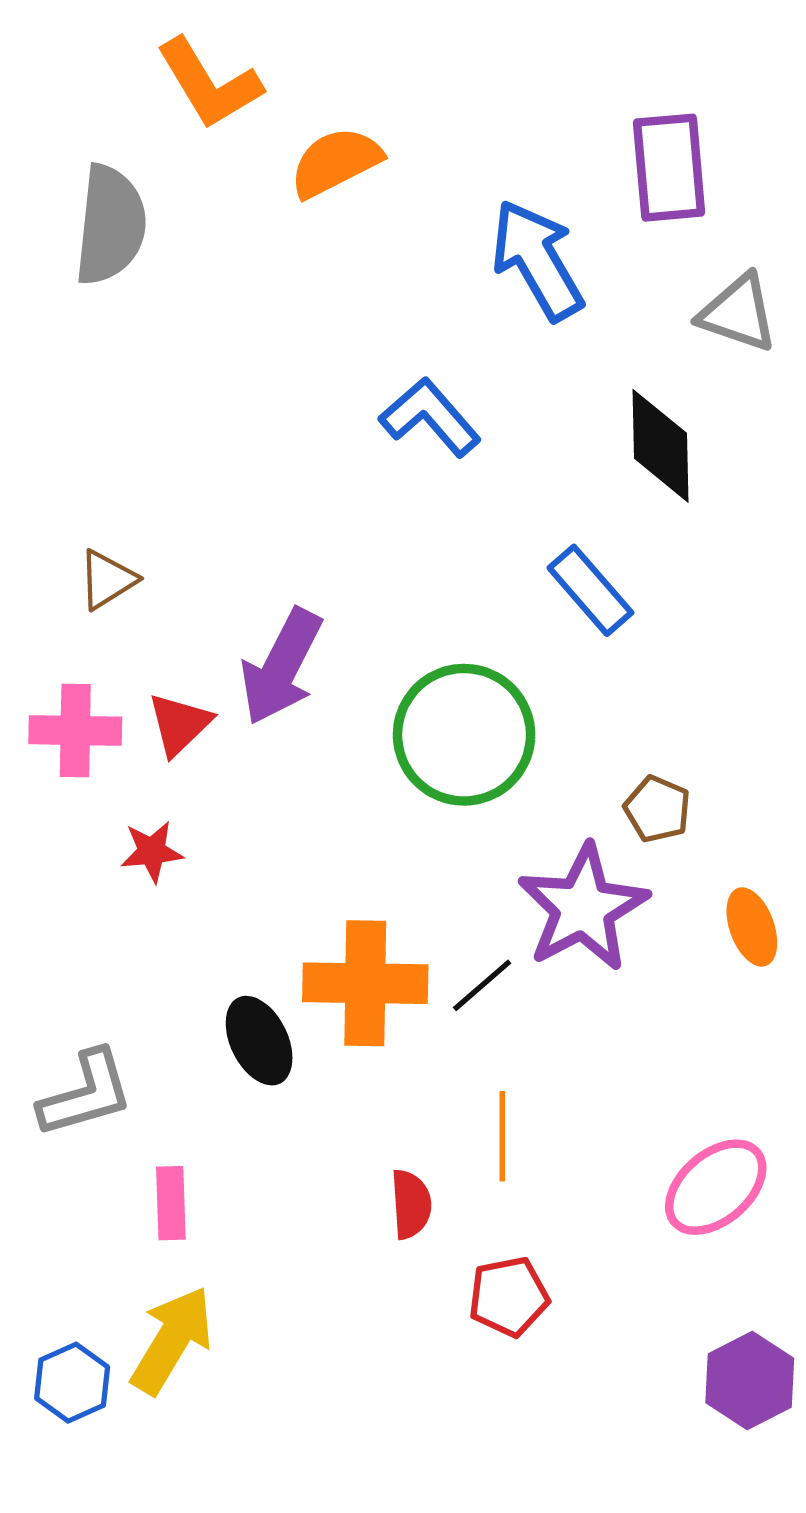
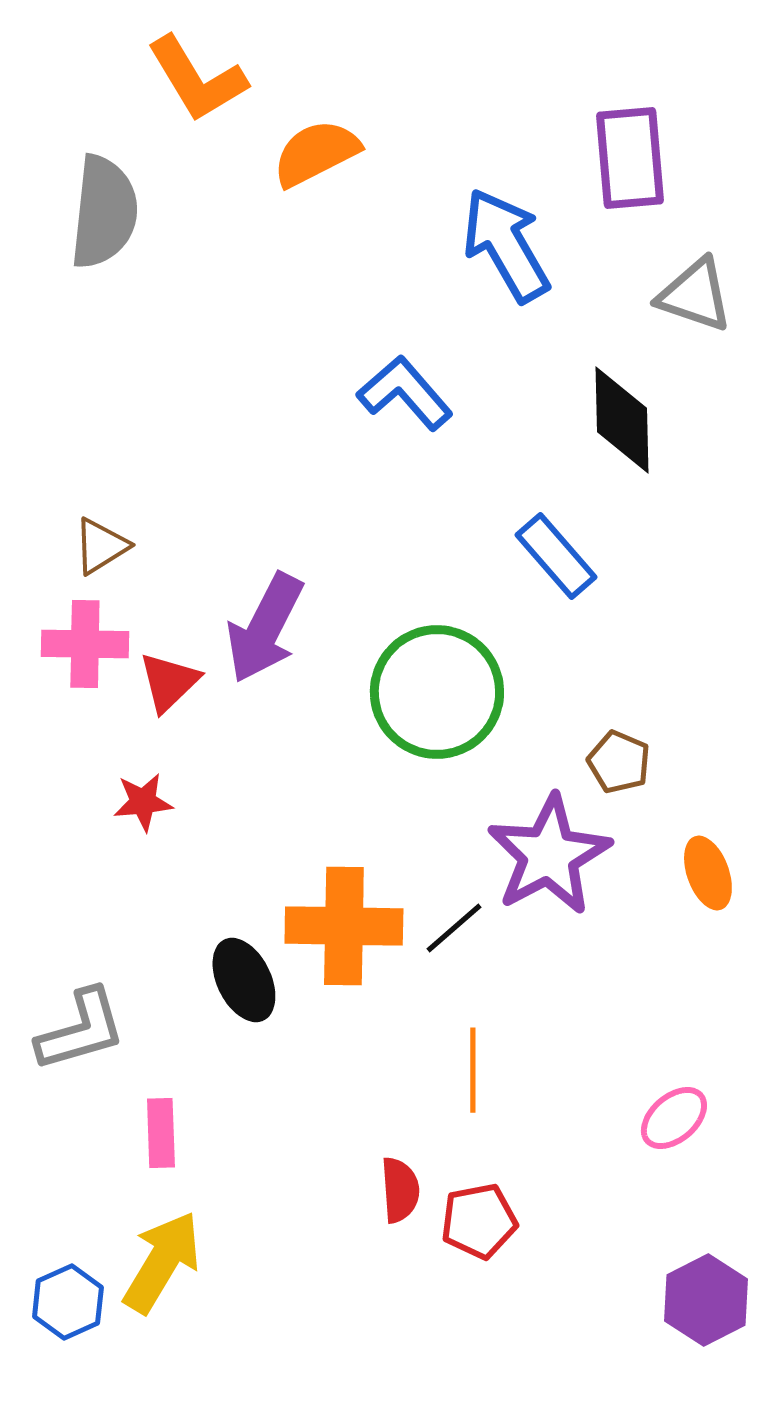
pink cross: (75, 730) -> (85, 644), moved
pink ellipse: (716, 1187) -> (674, 1118), size x0.7
red semicircle: (411, 1204) -> (400, 1190), moved

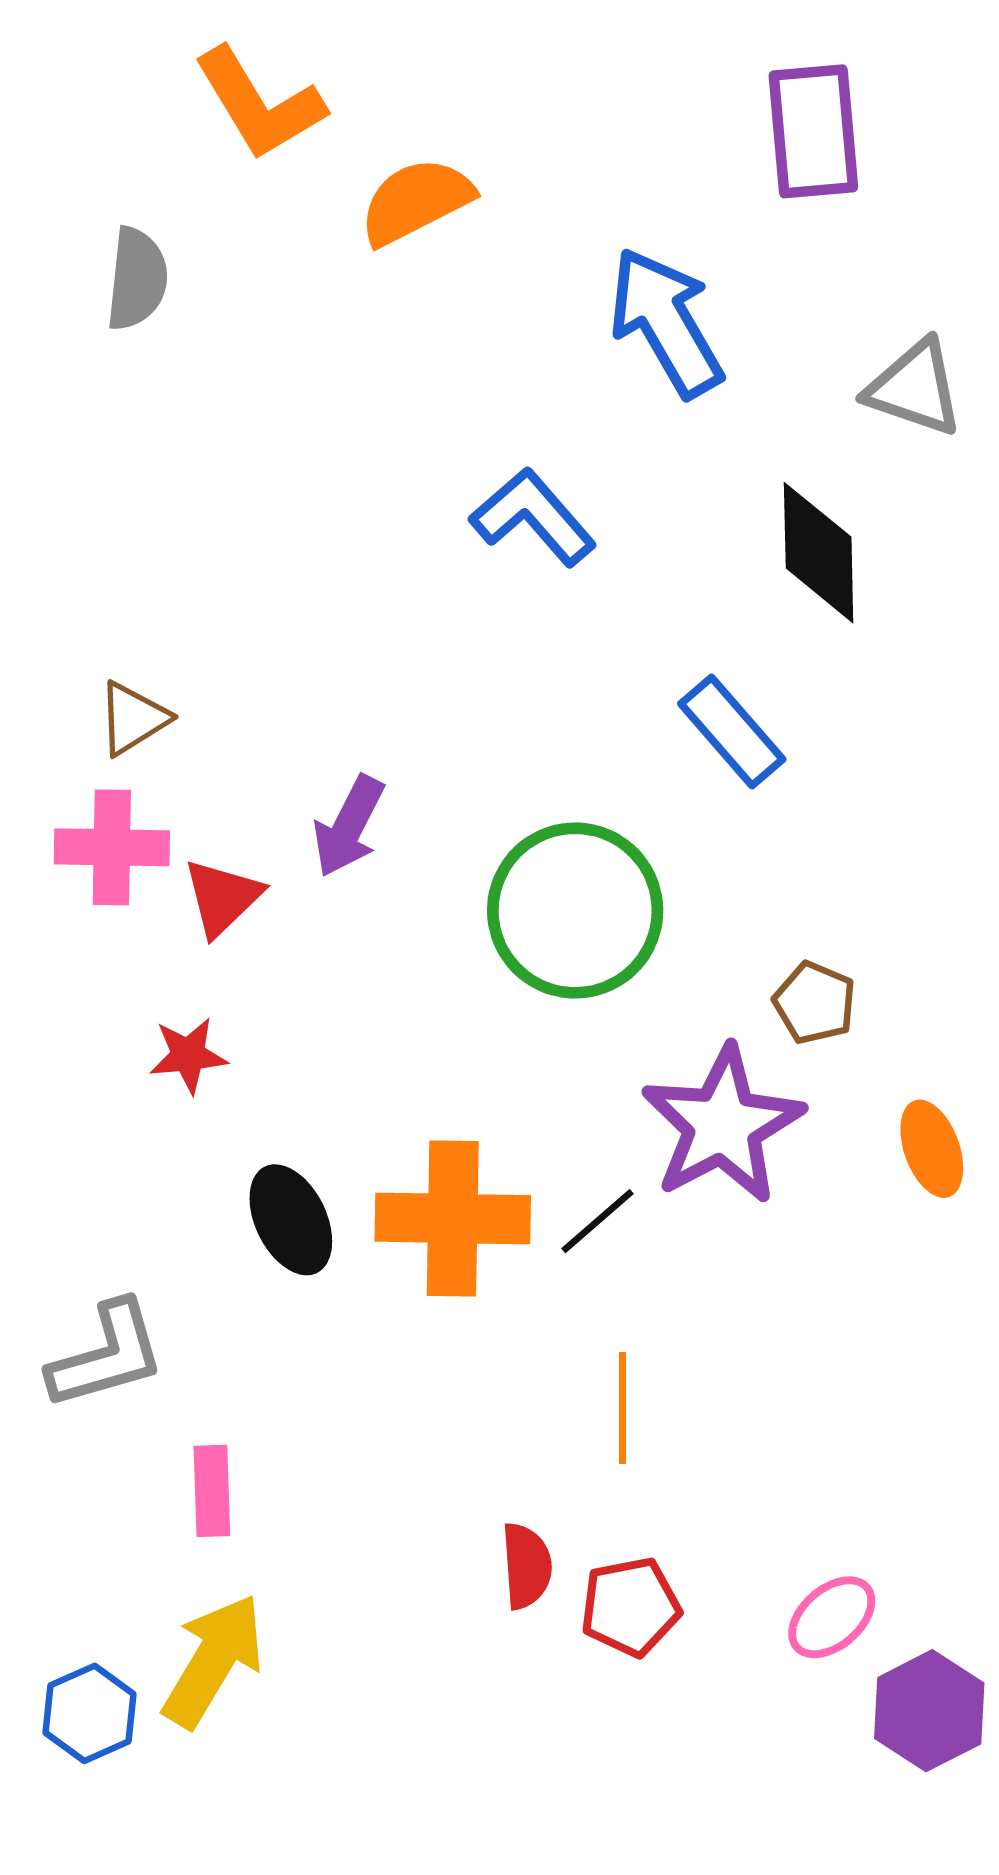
purple rectangle: (630, 158) -> (813, 131), moved
gray semicircle: (104, 212) -> (137, 279), size x0.7
purple arrow: (265, 628) -> (349, 826), size x0.7
black ellipse: (244, 980) -> (291, 1220), moved
pink ellipse: (674, 1118) -> (832, 1617), moved

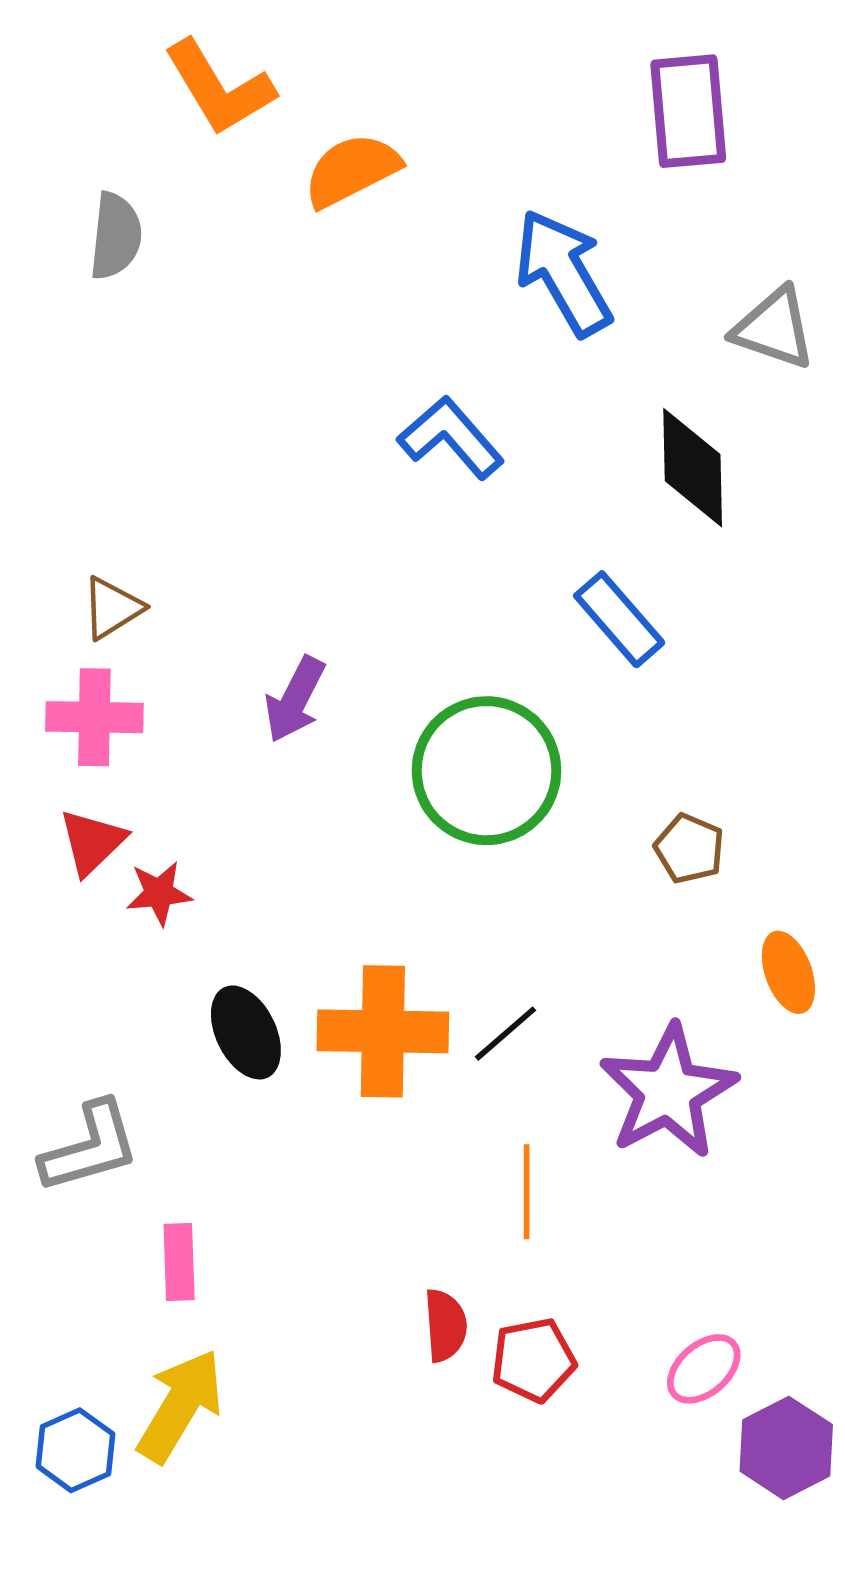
red triangle: (222, 897) -> (92, 842), moved
purple star: (723, 1125) -> (668, 1091), moved

